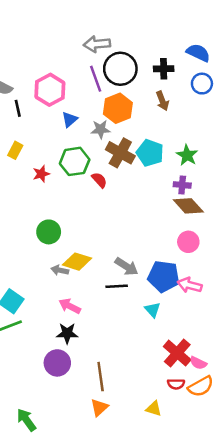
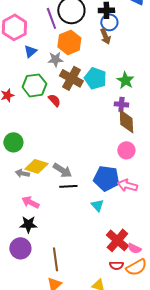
blue circle: (202, 84) -> (109, 22), moved
brown diamond: (188, 206) -> (126, 121), turned 40
gray arrow: (127, 267) -> (62, 170), moved

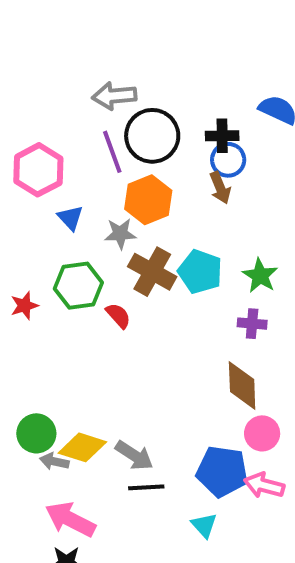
blue triangle: (30, 51) -> (70, 218), turned -32
brown diamond: (126, 121) -> (242, 386), moved
green circle: (13, 142) -> (36, 433), moved
pink circle: (126, 150) -> (262, 433), moved
pink arrow: (30, 202) -> (70, 519), size x1.4

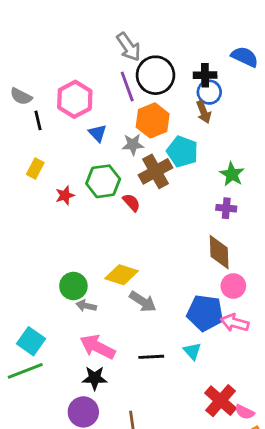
gray arrow: (114, 96) -> (129, 47), turned -120
brown cross: (152, 272) -> (155, 171), turned 32
cyan pentagon: (200, 272) -> (182, 152), moved
yellow diamond: (82, 447) -> (122, 275), moved
black line: (146, 487) -> (151, 357), moved

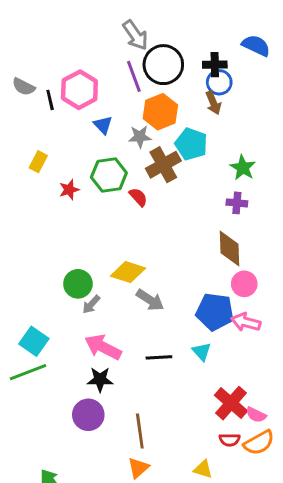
black line: (38, 120) -> (50, 100), moved
gray arrow: (86, 306) -> (91, 304), turned -60

